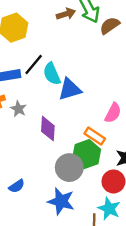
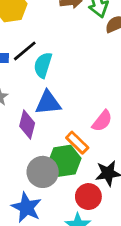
cyan semicircle: (52, 74) -> (43, 65), turned 30
blue triangle: (70, 89) -> (48, 103), moved

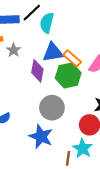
orange rectangle: (77, 143) -> (72, 58), moved
green hexagon: (64, 161) -> (68, 75), moved

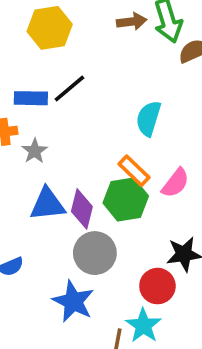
cyan semicircle: (47, 23) -> (148, 118), moved
blue triangle: (53, 52) -> (47, 204), moved
purple diamond: (37, 71) -> (82, 209), moved

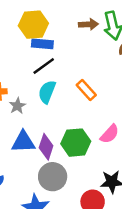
blue rectangle: (31, 98) -> (42, 44), moved
cyan semicircle: (148, 118) -> (47, 92), moved
orange rectangle: (134, 171) -> (86, 90), moved

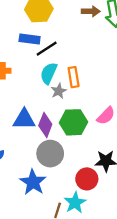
blue rectangle: (42, 44) -> (30, 39), moved
orange rectangle: (86, 90) -> (74, 77), moved, turned 30
gray star: (17, 106) -> (59, 91), moved

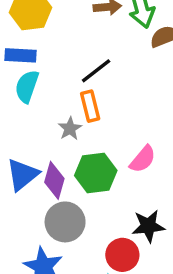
black line: (47, 49) -> (96, 71), moved
cyan semicircle: (49, 73) -> (27, 86), moved
blue triangle: (24, 119) -> (22, 175), turned -35

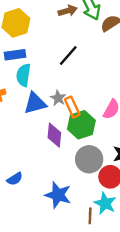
orange rectangle: (90, 106) -> (72, 107), moved
blue triangle: (22, 175) -> (35, 103), moved, turned 35
gray circle: (65, 222) -> (89, 159), moved

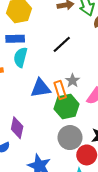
gray star: (58, 98) -> (72, 81), moved
blue triangle: (35, 103) -> (40, 88), moved
purple diamond: (54, 135) -> (17, 128), moved

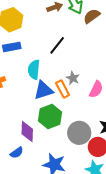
cyan semicircle: (20, 57) -> (34, 70), moved
green hexagon: (67, 107) -> (50, 117), moved

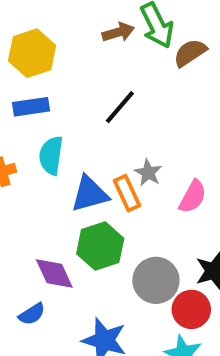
cyan semicircle: (34, 70) -> (51, 155), moved
purple diamond: (27, 132) -> (54, 274), turned -30

